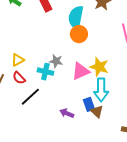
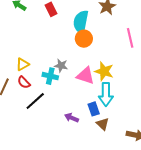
pink triangle: (81, 71) -> (85, 76), turned 42
brown triangle: (97, 111) -> (103, 124), moved

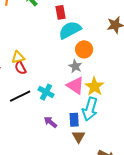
cyan semicircle: (81, 22) -> (70, 30), moved, turned 35
gray star: (61, 66) -> (75, 66), moved
cyan cross: (50, 76) -> (46, 92), moved
red semicircle: (24, 82) -> (20, 68), moved

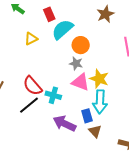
yellow triangle: (18, 57) -> (31, 39), moved
red semicircle: (20, 68) -> (33, 86), moved, size x1.5
purple arrow: (50, 122) -> (64, 123), size x1.6

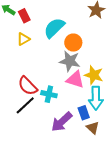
red rectangle: (49, 14) -> (24, 16), moved
gray star: (76, 63) -> (70, 61), size x1.5
purple arrow: (64, 123) -> (62, 122), turned -65

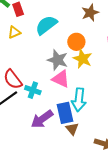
orange circle: (73, 43) -> (76, 42), moved
yellow star: (94, 75) -> (83, 59), moved
blue rectangle: (84, 113) -> (65, 113), size x1.5

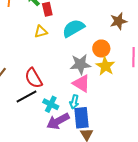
gray star: (58, 60) -> (80, 64), turned -30
cyan cross: (33, 90) -> (51, 104), moved
cyan arrow: (79, 100) -> (74, 102), moved, size x0.6

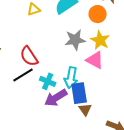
orange circle: (101, 49) -> (98, 14), moved
pink triangle: (81, 83) -> (95, 60), moved
cyan arrow: (74, 102) -> (71, 78), size x1.5

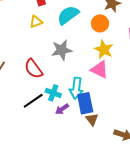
gray star: (75, 40) -> (62, 50), moved
black line: (23, 75) -> (33, 101), moved
purple arrow: (56, 98) -> (62, 109), size x0.6

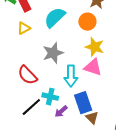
cyan arrow: (76, 88) -> (71, 76), moved

